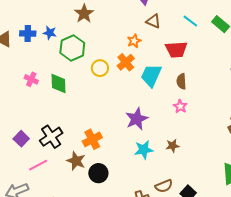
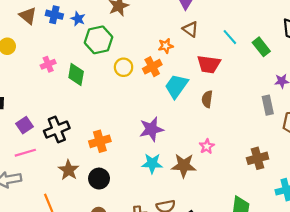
pink cross: (31, 79) -> (48, 64), turned 32
pink star: (180, 106) -> (207, 146), moved
brown star: (173, 146) -> (184, 166), size x1.6
brown star: (76, 161) -> (69, 170), moved
pink line: (38, 165) -> (25, 153), moved

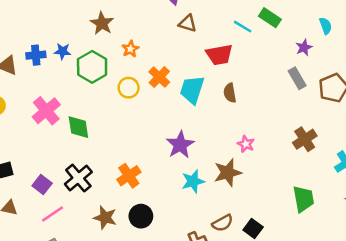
cyan line: (230, 37) -> (243, 27), moved
orange star: (166, 46) -> (130, 49), moved
pink cross: (48, 64) -> (46, 111), size x1.6
green diamond: (76, 75) -> (78, 127), moved

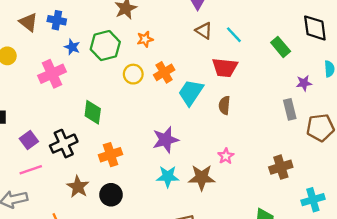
cyan line: (243, 27) -> (234, 35), moved
blue star: (63, 51) -> (72, 47), moved
green diamond: (78, 127) -> (93, 112), moved

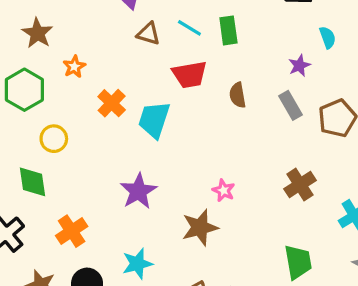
green rectangle: (281, 47) -> (228, 30), moved, turned 48
yellow circle: (133, 74) -> (54, 139), moved
brown semicircle: (224, 105) -> (238, 95), moved
cyan star: (168, 176) -> (137, 264), moved

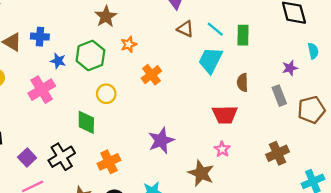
red trapezoid: (190, 75) -> (225, 115), moved
cyan trapezoid: (154, 120) -> (210, 60), moved
brown star: (200, 228) -> (201, 173), turned 30

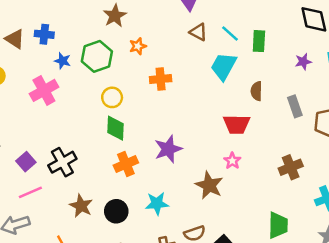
purple star: (290, 68) -> (303, 62), moved
orange cross: (151, 75) -> (161, 79), turned 30
green diamond: (86, 122) -> (115, 128), moved
orange cross: (109, 162) -> (126, 164), moved

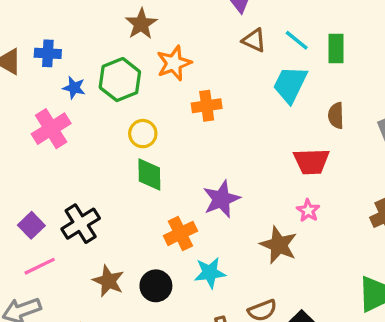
orange star: (138, 46) -> (174, 63), size x1.5
orange cross: (126, 164) -> (180, 233), moved

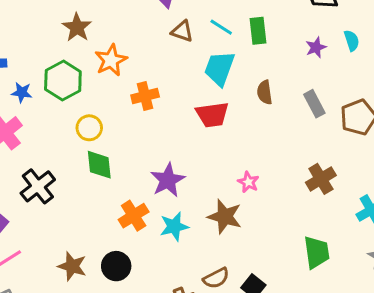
red trapezoid: (311, 161) -> (212, 115), moved
black cross: (81, 224) -> (38, 186), moved
cyan star: (210, 273) -> (174, 226), moved

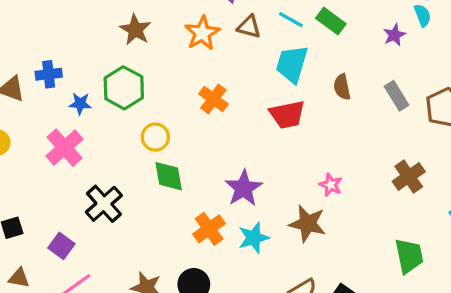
green rectangle: (258, 31) -> (331, 21), turned -44
cyan semicircle: (352, 41) -> (423, 15), moved
orange star: (111, 60) -> (202, 33), moved
orange cross: (145, 96) -> (213, 99), turned -36

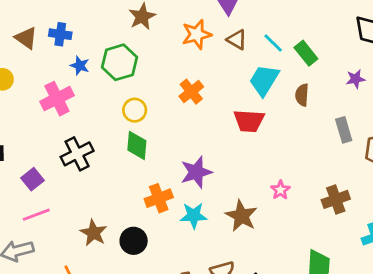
brown semicircle: (342, 87) -> (302, 95), moved
pink star: (331, 185) -> (280, 190), moved

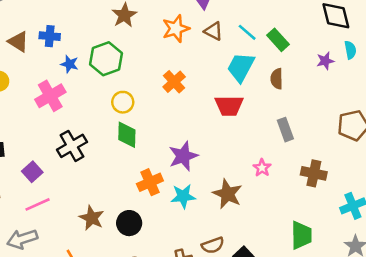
gray rectangle: (344, 130) -> (285, 130), moved
brown cross: (336, 199) -> (314, 173), turned 35

